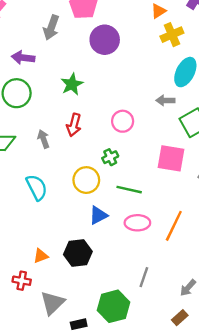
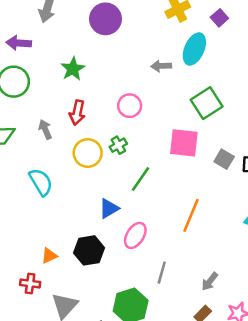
gray arrow: (165, 100) -> (161, 66), moved
yellow circle: (86, 180) -> (88, 153), moved
green line: (129, 190) -> (141, 179), turned -65
pink ellipse: (137, 223) -> (135, 235), moved, turned -55

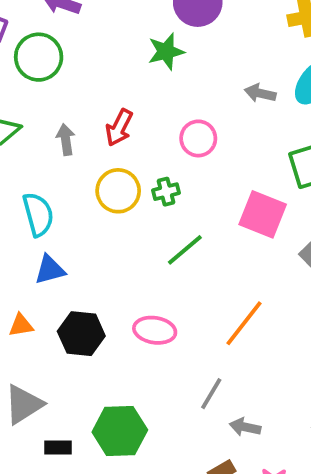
green star: (73, 69) -> (166, 51), moved
blue triangle: (109, 209) -> (50, 270), moved
pink ellipse: (135, 235) -> (155, 330), turned 52
gray line: (162, 273) -> (211, 394), moved
gray arrow: (210, 281) -> (245, 427), turned 48

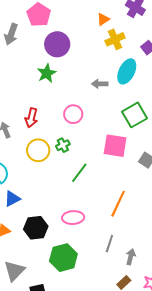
gray arrow: (245, 427) -> (131, 257), turned 105
green hexagon: (120, 431) -> (63, 258), moved

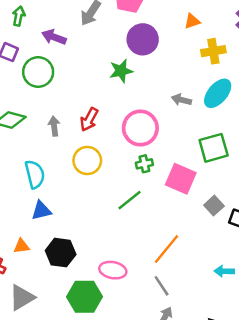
orange triangle: (103, 19) -> (192, 21), moved
pink circle: (73, 114) -> (140, 128), size x1.5
green cross: (63, 145) -> (144, 164), moved
pink ellipse: (73, 218) -> (113, 270), moved
gray line: (109, 244) -> (162, 286), moved, turned -66

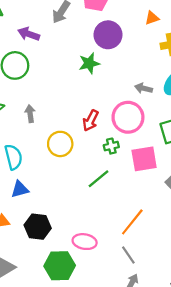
red arrow: (89, 119) -> (91, 121), moved
pink circle: (140, 128) -> (128, 117), moved
pink square: (181, 179) -> (144, 159), turned -32

